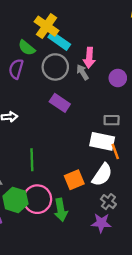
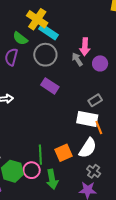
pink arrow: (89, 58) -> (85, 47), moved
gray arrow: (83, 72) -> (77, 59), moved
gray rectangle: (112, 120) -> (95, 100), turned -32
green line: (32, 160) -> (40, 155), moved
pink circle: (37, 199) -> (32, 170), size x0.7

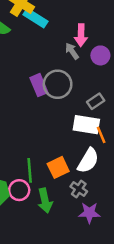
gray circle: (45, 55) -> (58, 84), moved
purple rectangle: (50, 86) -> (39, 85), turned 36
gray cross: (94, 171) -> (79, 189), moved

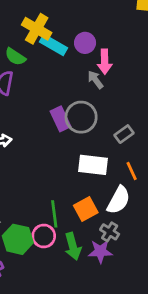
purple circle: (100, 55) -> (85, 43), moved
white rectangle: (86, 125) -> (93, 165), moved
purple star: (89, 213) -> (100, 251), moved

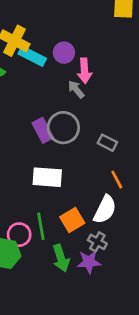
gray rectangle: (124, 134) -> (107, 143), turned 66
white rectangle: (93, 165) -> (47, 177), moved
pink circle: (44, 236) -> (19, 235), moved

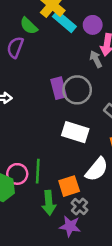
white rectangle: (47, 177) -> (75, 132), moved
orange square: (72, 220) -> (69, 186), moved
gray cross: (97, 242) -> (79, 207), moved
purple star: (89, 262) -> (70, 226), moved

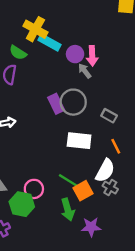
purple circle: (93, 25) -> (75, 54), moved
green line: (38, 171) -> (69, 181), moved, turned -50
gray cross: (79, 207) -> (110, 188), moved

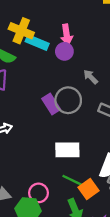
pink arrow: (92, 56) -> (67, 35), moved
gray arrow: (85, 71) -> (91, 77), moved
white rectangle: (79, 141) -> (67, 150), moved

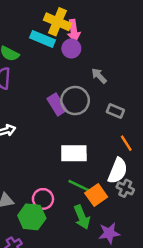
yellow cross: (21, 31) -> (57, 22), moved

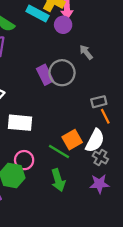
gray rectangle: (115, 111) -> (99, 102), moved, turned -42
white rectangle: (74, 153) -> (20, 123), moved
orange square: (96, 195) -> (72, 140), moved
purple star: (109, 233) -> (99, 184), moved

